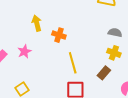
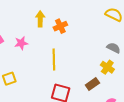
orange cross: (59, 35) -> (60, 26), moved, turned 32
yellow line: (73, 63) -> (54, 60), moved

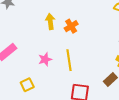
pink star: (21, 43) -> (45, 59), moved

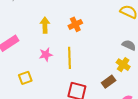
yellow arrow: (50, 21) -> (45, 25), moved

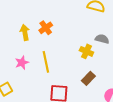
yellow arrow: (45, 25) -> (25, 32), moved
yellow cross: (123, 65) -> (86, 51), moved

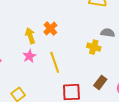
pink star: (22, 63) -> (29, 56), moved
brown rectangle: (88, 78) -> (100, 82), moved

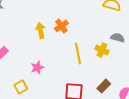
pink star: (29, 56) -> (37, 68), moved
yellow line: (55, 62) -> (78, 54), moved

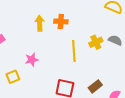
orange cross: (61, 26) -> (61, 21), turned 32
yellow cross: (102, 50) -> (96, 42), moved, turned 32

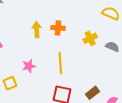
yellow cross: (96, 42) -> (90, 38), moved
yellow line: (74, 51) -> (60, 63), moved

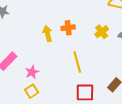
pink star: (29, 66) -> (32, 72), moved

